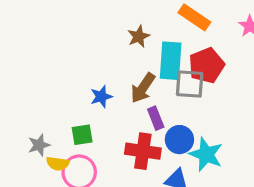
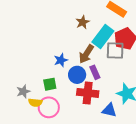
cyan rectangle: (171, 61) -> (103, 36), turned 35
blue circle: (179, 140) -> (77, 75), moved

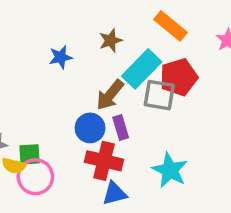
blue star: (61, 60) -> (61, 57), moved
green square: (50, 84) -> (30, 154), moved
blue triangle: (109, 110) -> (115, 193), moved, turned -35

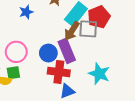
brown arrow: (110, 95) -> (72, 31), moved
purple rectangle: (121, 128) -> (67, 51), size x1.6
pink circle: (35, 177) -> (16, 52), moved

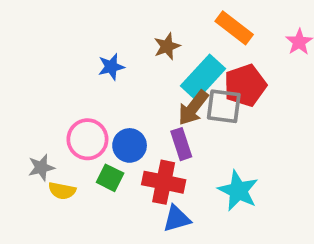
purple rectangle: (67, 51) -> (181, 144), size x0.7
blue circle: (48, 53) -> (130, 145), moved
green square: (13, 73) -> (110, 178), moved, turned 32

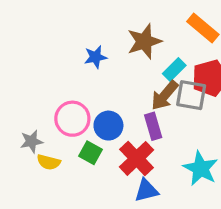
brown star: (167, 46) -> (144, 41), size x1.5
cyan rectangle: (203, 77) -> (174, 69), size x0.6
red cross: (164, 182) -> (137, 158), turned 32

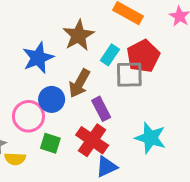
blue star: (95, 57) -> (38, 58), size x1.5
brown arrow: (165, 95) -> (79, 83), moved
blue circle: (108, 126) -> (52, 99), moved

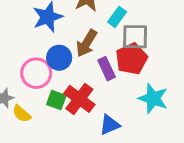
red pentagon: (143, 56) -> (132, 59), moved
red cross: (92, 140) -> (79, 99), moved
yellow semicircle: (15, 159) -> (22, 114), turned 36

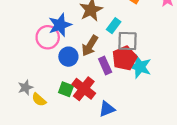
pink circle: (36, 73) -> (48, 37), moved
cyan star: (153, 98) -> (140, 67), moved

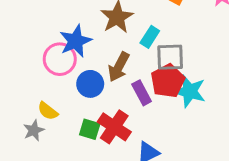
yellow semicircle: (39, 100) -> (48, 111), moved

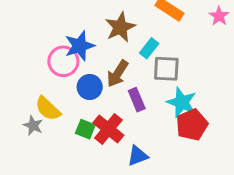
red pentagon: (168, 81) -> (192, 125), moved
yellow semicircle: (48, 111) -> (48, 109), size x1.4
gray star: (34, 130) -> (33, 125), turned -30

